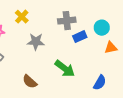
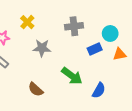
blue rectangle: (80, 37) -> (95, 49), moved
blue semicircle: (100, 83) -> (99, 90), moved

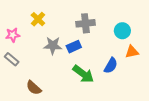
blue rectangle: (95, 49) -> (74, 47), moved
brown semicircle: (36, 89) -> (34, 88), moved
blue semicircle: (99, 90) -> (111, 66), moved

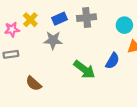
yellow cross: (38, 19) -> (30, 20), moved
blue rectangle: (74, 47) -> (60, 19), moved
gray rectangle: (12, 59) -> (11, 54), turned -48

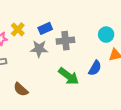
gray cross: (87, 18) -> (65, 41), moved

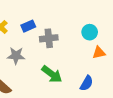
gray star: (39, 49) -> (16, 56), moved
blue semicircle: (95, 68) -> (87, 83), moved

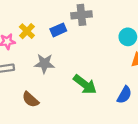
gray cross: (49, 38) -> (81, 15), moved

